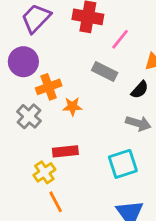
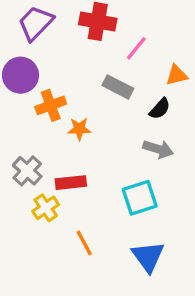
gray cross: (29, 116) -> (27, 171), moved
orange line: (56, 202) -> (84, 243), moved

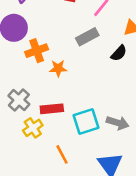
gray rectangle: (118, 87) -> (87, 37), turned -55
gray arrow: (158, 149) -> (118, 123), moved
cyan square: (140, 198) -> (86, 122), moved

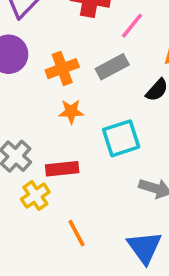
orange cross: (37, 51) -> (62, 69), moved
cyan square: (86, 122) -> (121, 138), moved

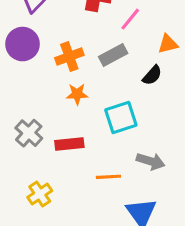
yellow cross: (35, 196) -> (40, 194), moved
orange line: (76, 233) -> (108, 177), moved, turned -65

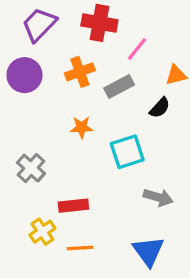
orange cross: (69, 57) -> (80, 72), moved
red rectangle: (69, 144) -> (73, 206), moved
orange line: (108, 177) -> (80, 248), moved

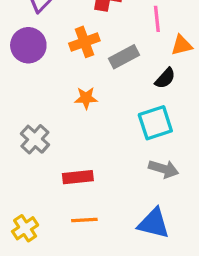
pink line: (137, 49) -> (157, 19), moved, turned -45
cyan square: (127, 152) -> (155, 123), moved
yellow cross: (42, 232) -> (25, 228), moved
blue triangle: (148, 251) -> (154, 223), turned -40

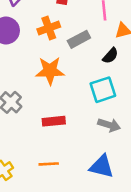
orange star: (86, 98) -> (50, 71), size x1.6
red rectangle: (78, 177) -> (54, 121), moved

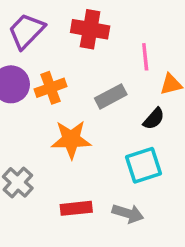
orange cross: (49, 28) -> (50, 88), moved
gray arrow: (109, 125) -> (128, 213), moved

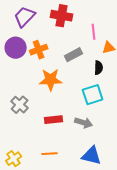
black semicircle: (154, 119) -> (99, 68), turned -40

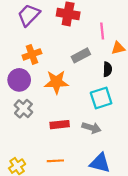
purple circle: (16, 48) -> (19, 80), moved
orange cross: (39, 50) -> (32, 54), moved

